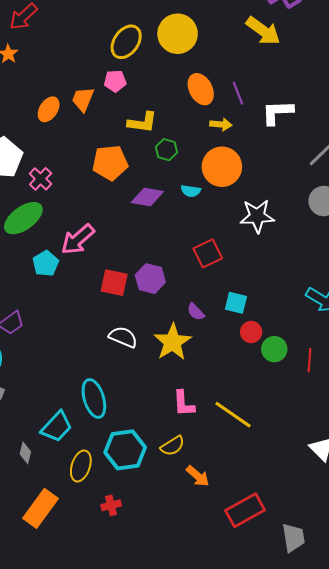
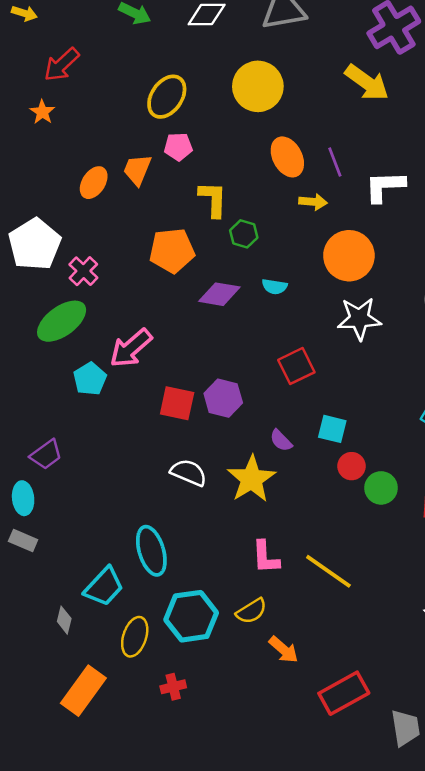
yellow ellipse: (126, 42) -> (167, 97), moved
yellow L-shape: (142, 122) -> (213, 199), turned -96
orange circle: (222, 167) -> (349, 256), moved

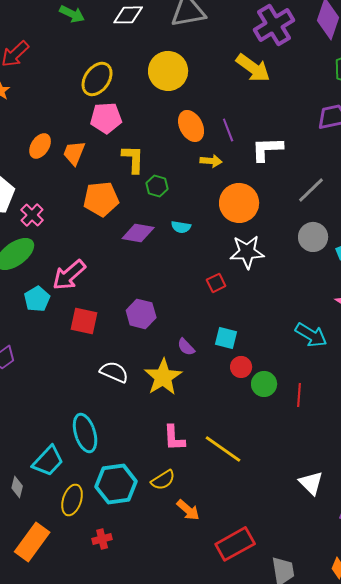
pink pentagon: (178, 147) -> (106, 118), size x1.4
orange trapezoid: (137, 170) -> (74, 153), moved
red square: (296, 366) -> (216, 283), moved, size x0.7
red square: (177, 403) -> (84, 321), moved

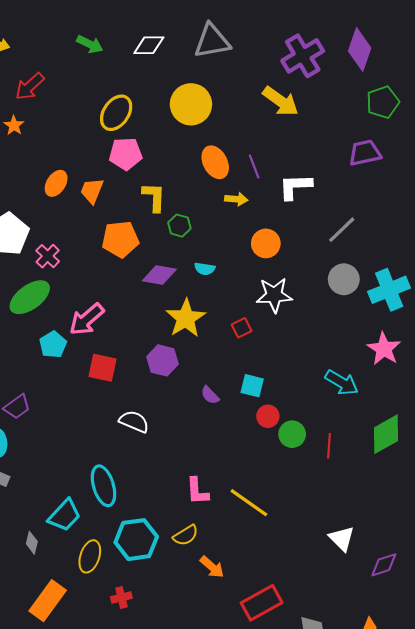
orange circle: (239, 203) -> (266, 243), size x0.7
yellow star: (163, 377) -> (186, 318), moved

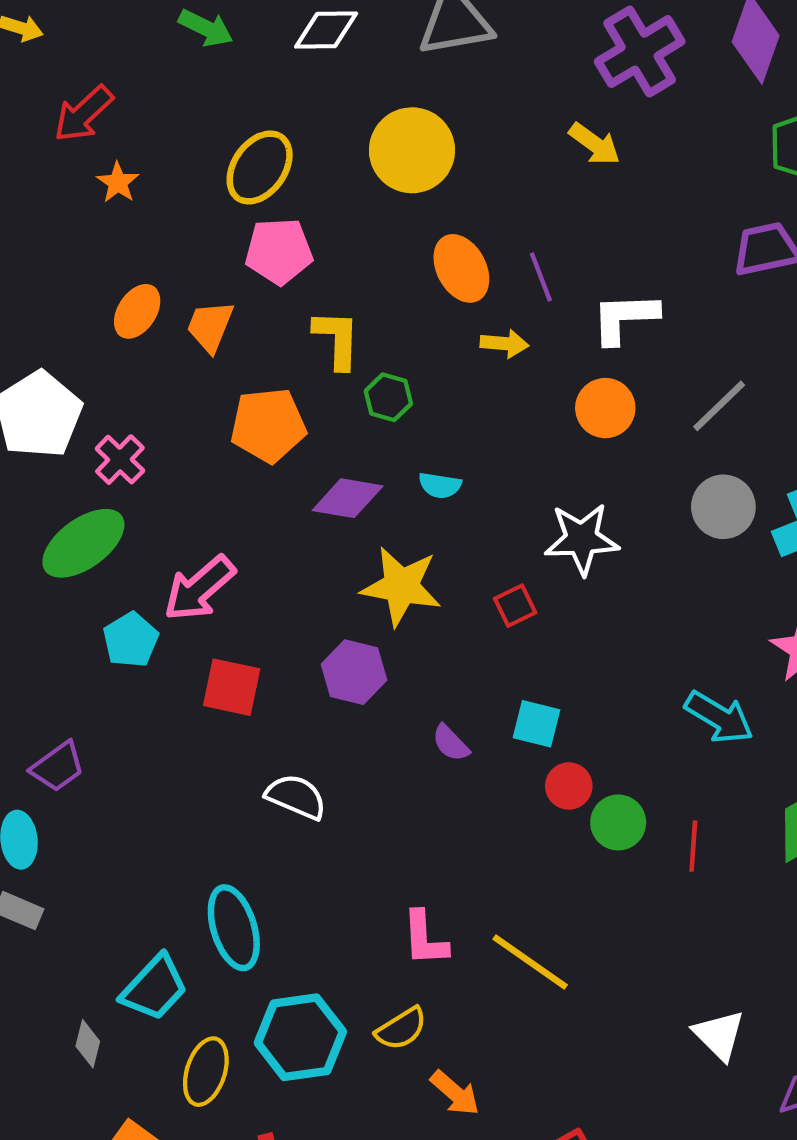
yellow arrow: (281, 101) -> (595, 144), size x0.7
orange star: (14, 125) -> (118, 183), moved
orange circle: (266, 243) -> (605, 408), moved
yellow star: (186, 318) -> (401, 586), turned -30

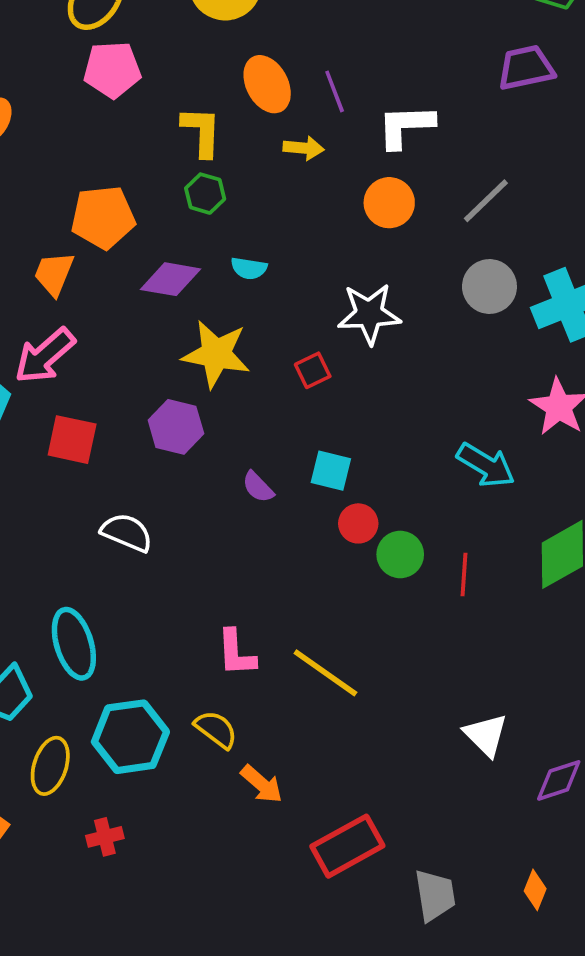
orange trapezoid: (210, 326) -> (54, 274), moved
yellow L-shape: (337, 339) -> (201, 132), moved
yellow semicircle: (401, 1029) -> (216, 729), turned -111

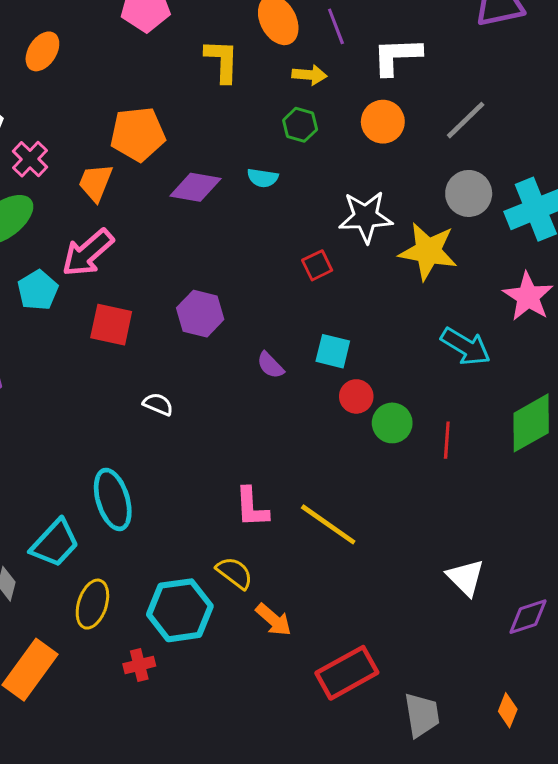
green hexagon: (205, 194) -> (300, 125), moved
yellow star: (216, 354) -> (428, 251), moved
white semicircle: (127, 533) -> (158, 404), size x0.7
cyan hexagon: (130, 737) -> (180, 610), moved

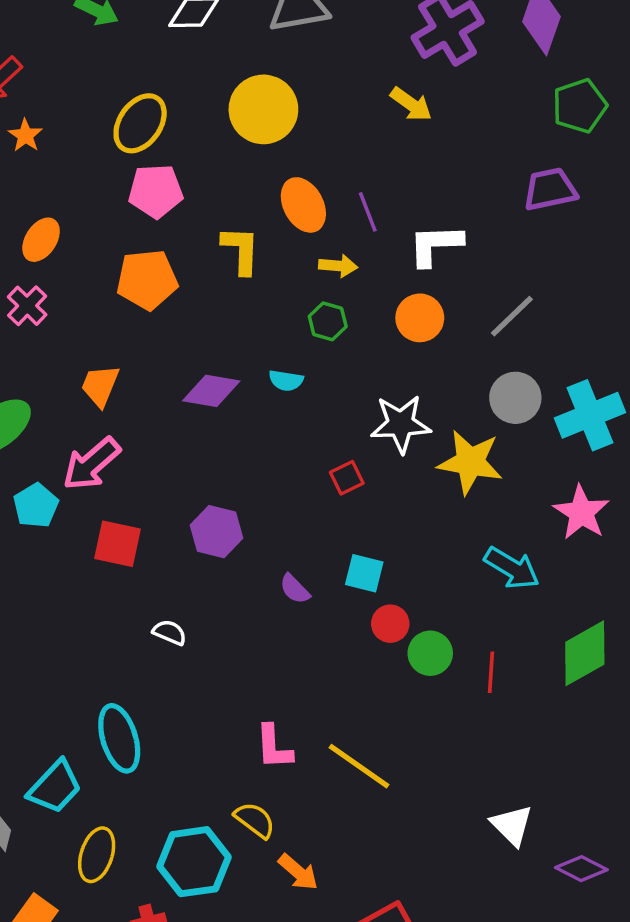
orange pentagon: (138, 134) -> (147, 280), moved
pink cross: (30, 159) -> (27, 306), moved
purple diamond: (528, 617) -> (581, 869), turned 45

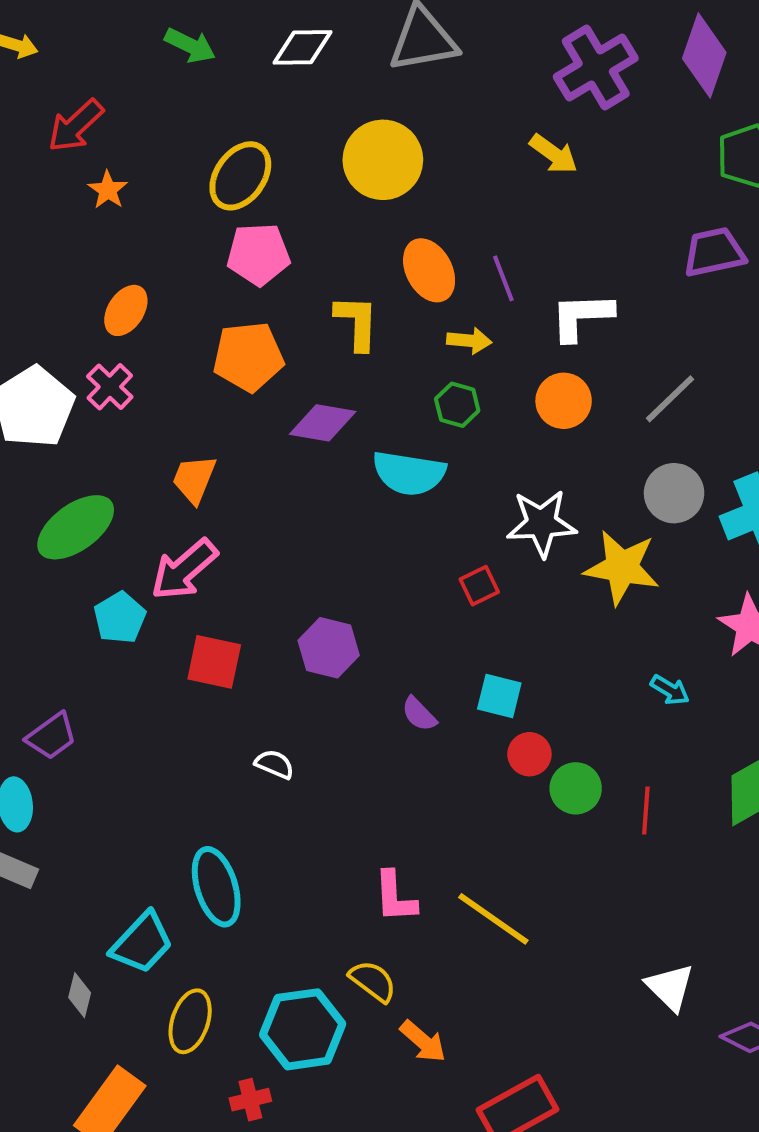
cyan semicircle: (286, 380) -> (409, 473), size x1.8
purple diamond: (211, 391) -> (323, 423), moved
cyan arrow: (512, 568) -> (670, 690), size x0.6

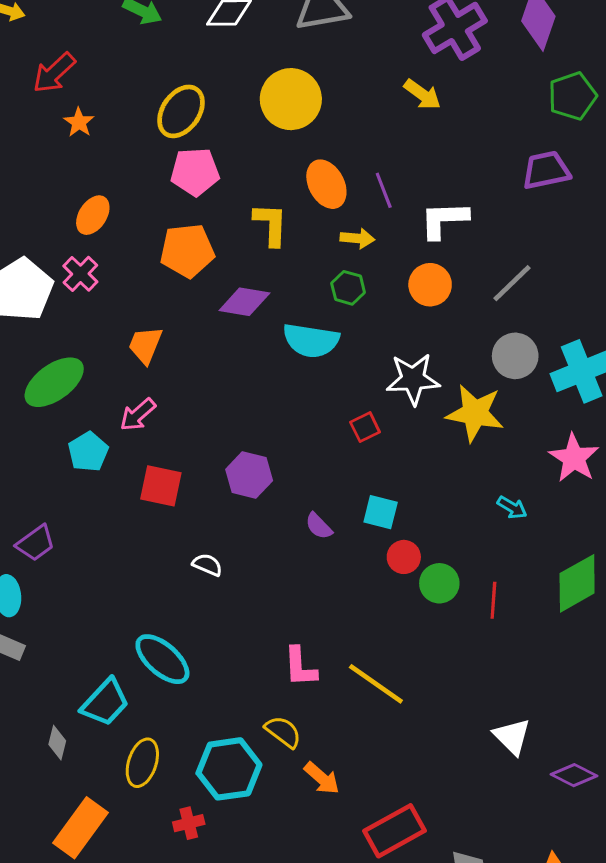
pink arrow: (184, 569) -> (138, 415), size x0.7
cyan ellipse: (216, 887) -> (162, 659), turned -32

